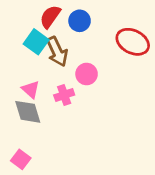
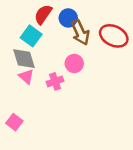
brown arrow: (57, 52) -> (80, 32), moved
gray diamond: (28, 112) -> (24, 59), moved
pink square: (21, 159) -> (14, 122), moved

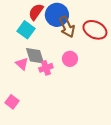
blue circle: (68, 18) -> (57, 15), size x1.5
gray diamond: (24, 59) -> (35, 56), moved
pink circle: (74, 63) -> (70, 59), moved

